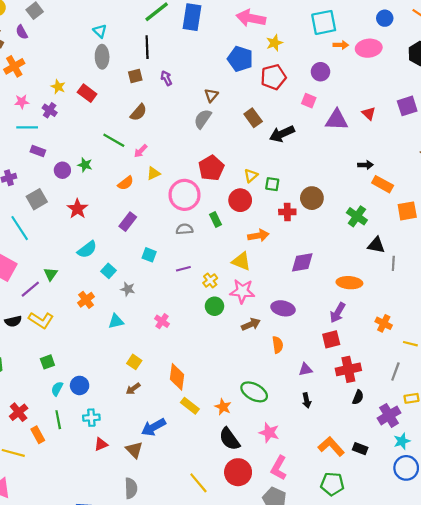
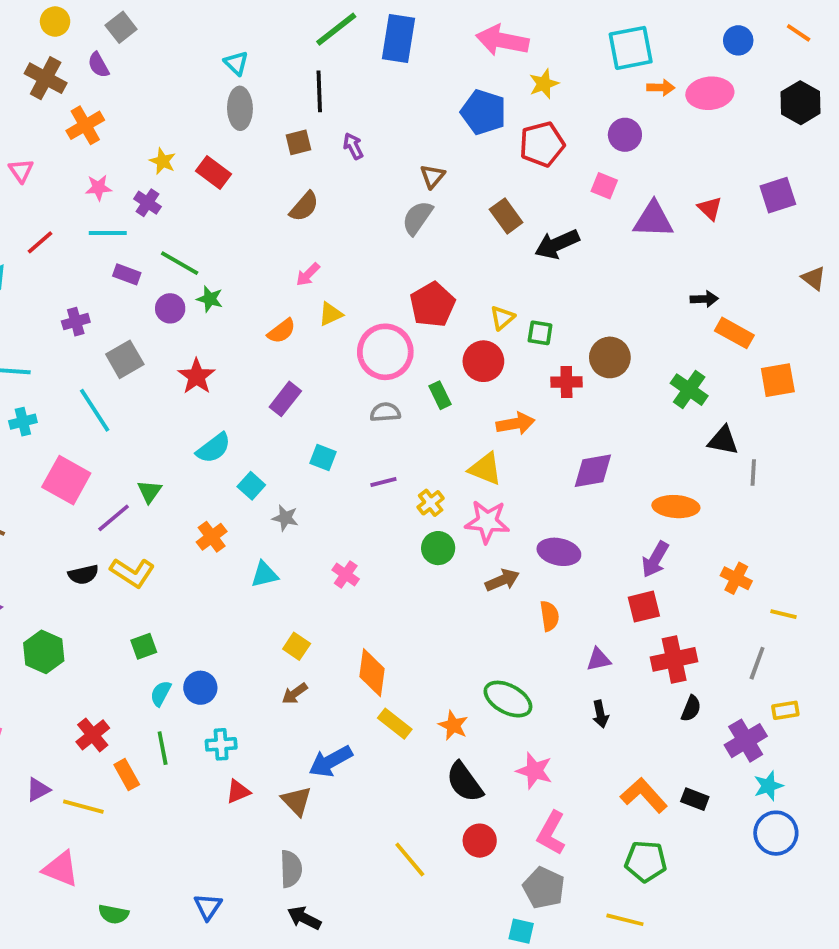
green line: (114, 140) -> (180, 263), moved
red circle: (238, 472) -> (480, 841), size x0.7

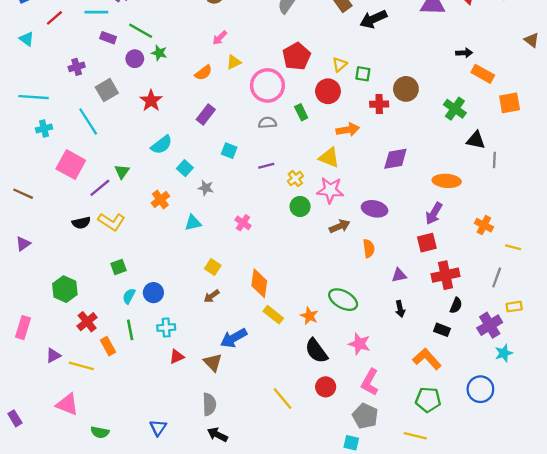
green hexagon: (44, 652) -> (65, 289), moved
black rectangle: (695, 799) -> (442, 330), moved
blue circle: (776, 833) -> (480, 389), moved

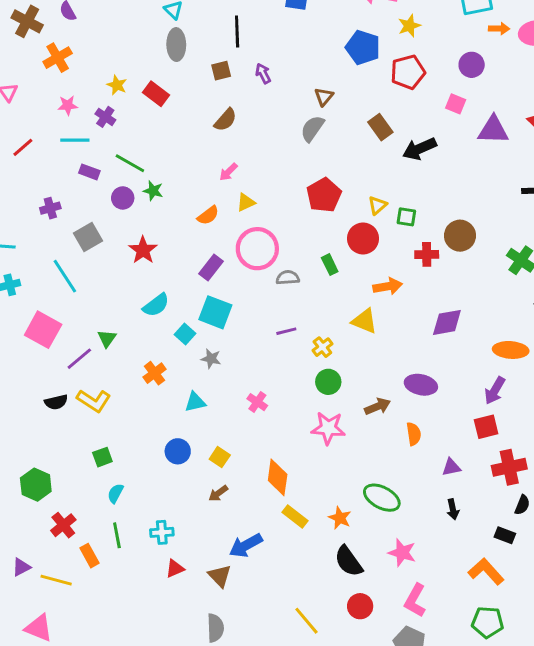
pink circle: (267, 85) -> (257, 249), moved
cyan square: (229, 151) -> (215, 312), moved, size x1.6
pink star: (330, 190) -> (328, 428), moved
blue circle: (153, 293) -> (178, 451), moved

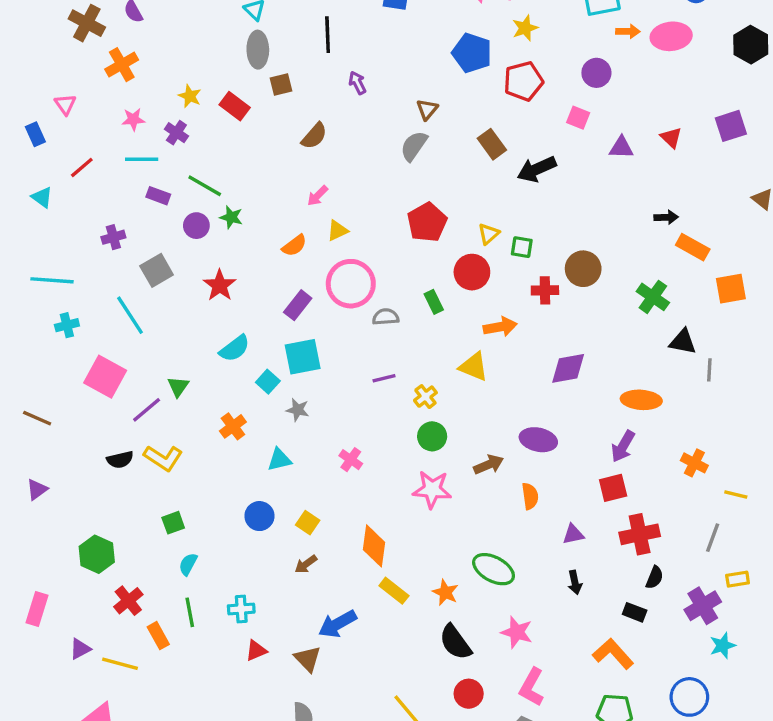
brown square: (221, 71) -> (281, 84), moved
purple triangle: (493, 130) -> (621, 148), size x0.7
cyan square: (215, 312) -> (303, 357), turned -32

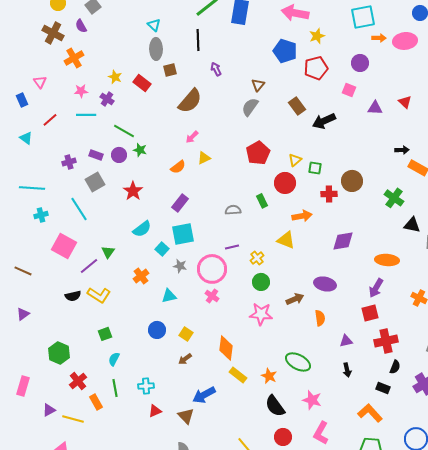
brown semicircle: (314, 136) -> (190, 101), size x1.5
purple rectangle: (158, 196) -> (96, 155), moved
pink circle: (351, 284) -> (212, 269), moved

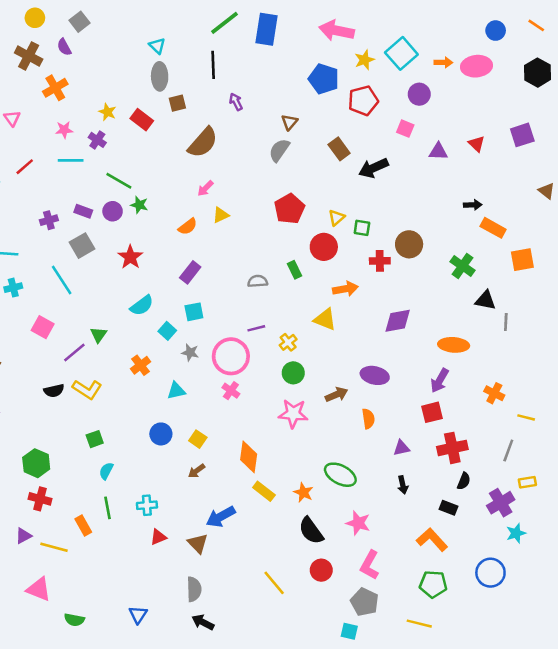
cyan square: (363, 17) -> (401, 53), moved, turned -30
cyan square: (183, 234) -> (194, 312), size x0.7
pink square: (64, 246) -> (43, 327), size x0.7
red cross: (78, 381) -> (40, 499), moved, turned -36

